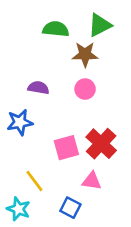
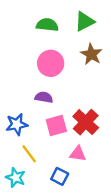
brown star: (85, 54) -> (91, 54), moved, turned 30
purple semicircle: (38, 88) -> (44, 97), moved
pink circle: (85, 89) -> (51, 63), moved, size x1.5
blue star: (20, 122) -> (17, 124), moved

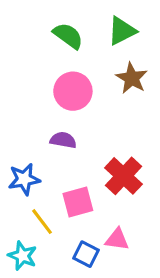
green semicircle: (47, 25) -> (68, 36), turned 30
pink square: (56, 125) -> (78, 202), moved
pink triangle: (78, 154) -> (117, 239), moved

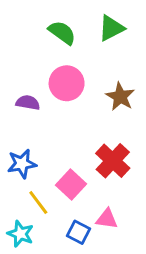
brown star: (132, 78) -> (120, 97), moved
purple semicircle: (63, 140) -> (28, 103), moved
pink square: (78, 202) -> (71, 185), turned -32

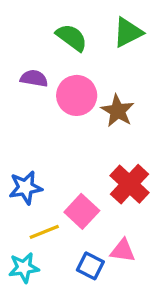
brown star: (120, 97) -> (118, 111), moved
purple semicircle: (28, 103) -> (34, 78), moved
yellow line: (38, 202) -> (44, 232), turned -75
cyan star: (20, 234) -> (24, 268), turned -30

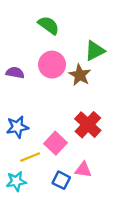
green triangle: (128, 32) -> (95, 51), moved
purple semicircle: (34, 78) -> (15, 73), moved

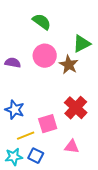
blue star: (17, 127) -> (15, 110), turned 30
pink square: (55, 143) -> (48, 124), turned 30
blue square: (61, 180) -> (36, 156), moved

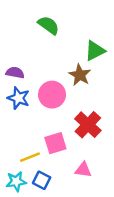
pink circle: (45, 56) -> (52, 95), moved
blue star: (15, 110) -> (18, 98), moved

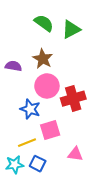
green triangle: (95, 51) -> (71, 29), moved
brown star: (80, 75) -> (43, 59), moved
blue star: (18, 98) -> (30, 109), moved
red cross: (88, 125) -> (73, 99), moved, turned 30

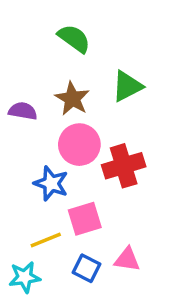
green triangle: (71, 29) -> (127, 86), moved
blue square: (38, 164) -> (86, 268), moved

